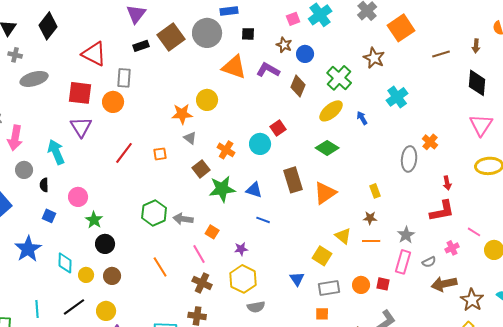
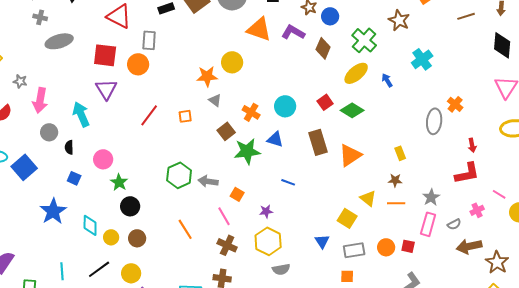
red square: (278, 128) -> (325, 102), moved
blue triangle: (254, 190) -> (275, 139), moved

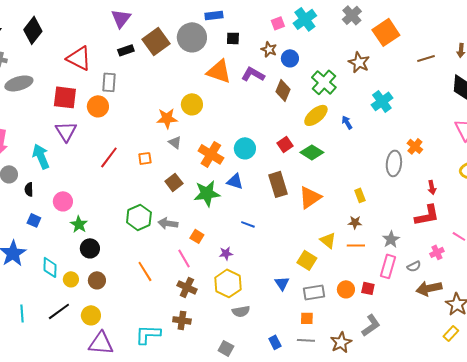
orange cross: (251, 112) -> (211, 154), size x1.4
brown square: (226, 131) -> (174, 182), moved

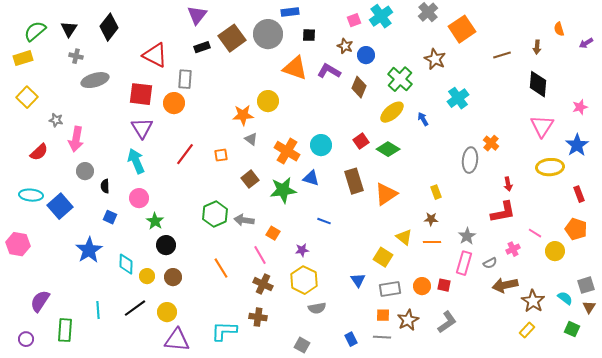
cyan arrow: (41, 156) -> (136, 161), moved
brown star: (341, 342) -> (408, 320), moved

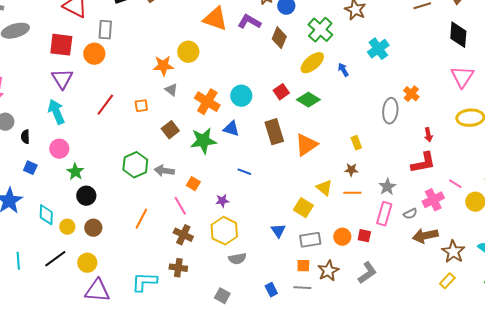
pink cross: (513, 249) -> (433, 200), size x1.5
orange line: (221, 268) -> (141, 219), turned 60

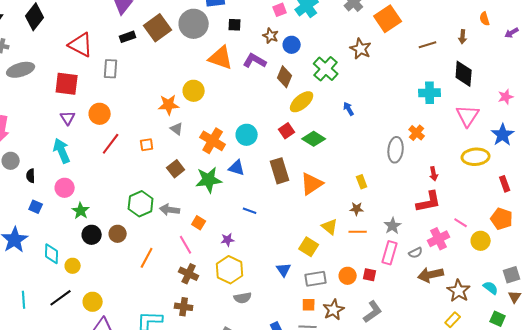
cyan cross: (378, 49) -> (430, 93), moved, turned 35
orange circle: (94, 54) -> (100, 114), moved
yellow ellipse: (312, 63) -> (302, 102), moved
purple triangle: (62, 79) -> (68, 118), size x0.7
brown circle: (93, 228) -> (118, 234), moved

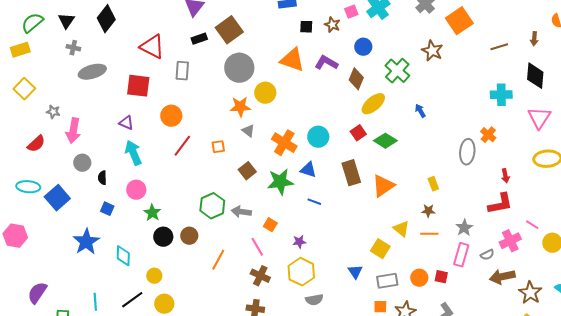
gray circle: (194, 24) -> (239, 68), moved
brown star: (271, 36) -> (332, 25), moved
purple triangle: (68, 118) -> (126, 123), moved, turned -35
blue line: (250, 211) -> (314, 202), moved
yellow circle: (73, 266) -> (154, 276), moved

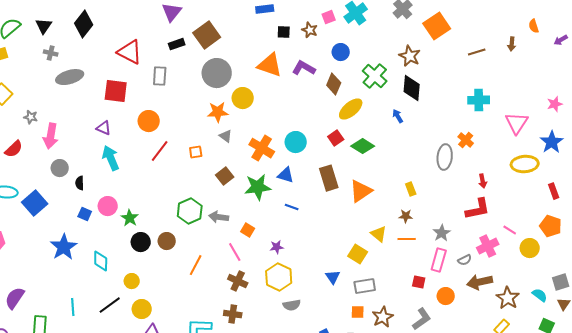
black diamond: (535, 76) -> (412, 88), moved
pink circle: (136, 190) -> (108, 206), moved
orange circle: (419, 278) -> (446, 296), moved

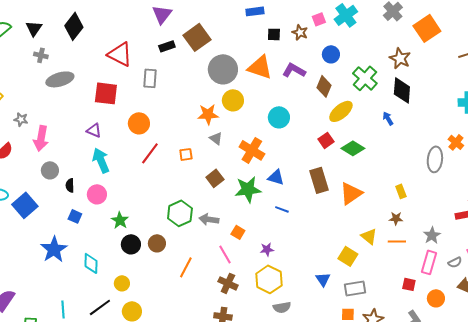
gray circle: (217, 73) -> (223, 69), moved
cyan circle: (296, 142) -> (279, 117), moved
pink circle: (108, 206) -> (97, 194), moved

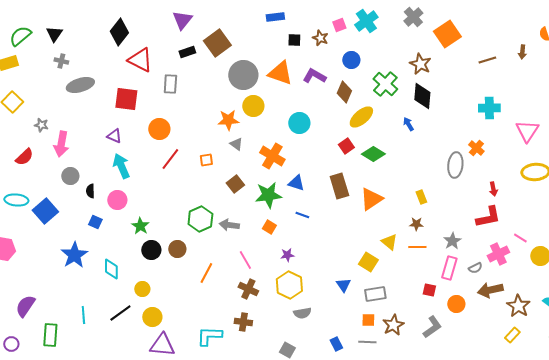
black diamond: (74, 26) -> (119, 32), moved
orange square: (238, 232) -> (269, 227), moved

